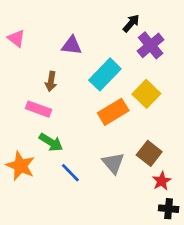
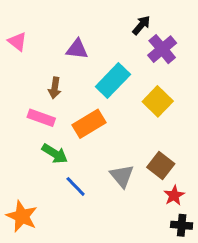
orange rectangle: (113, 112) -> (89, 124), moved
orange star: (21, 166) -> (22, 216), moved

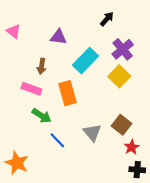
purple cross: (162, 49) -> (123, 49), moved
orange rectangle: (89, 124) -> (67, 93), turned -75

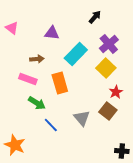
brown arrow: (42, 66) -> (37, 59), turned -104
red star: (132, 147) -> (116, 92), moved

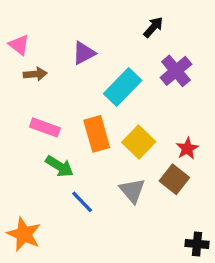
purple triangle: (52, 33) -> (84, 53), turned -35
brown arrow: (37, 59) -> (35, 74), moved
yellow square: (106, 68) -> (139, 142), moved

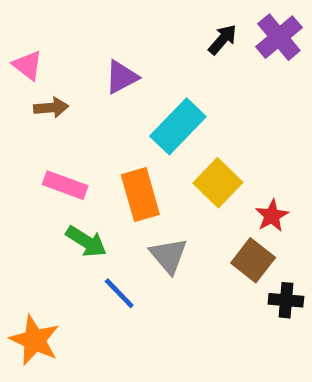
purple cross: (176, 71) -> (279, 37), moved
yellow square: (139, 142) -> (218, 183), moved
gray triangle: (132, 191) -> (169, 256), moved
black cross: (197, 244) -> (286, 300), moved

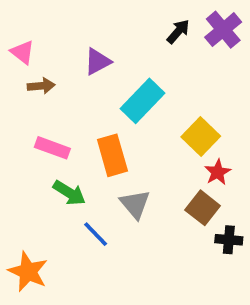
yellow square: (218, 183) -> (201, 137), moved

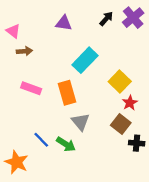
purple triangle: (97, 61) -> (64, 23), moved, turned 36
green arrow: (69, 193) -> (66, 144), moved
blue line: (96, 234) -> (41, 140), moved

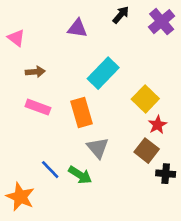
black arrow: (106, 19) -> (121, 15), moved
brown arrow: (24, 51) -> (35, 72), moved

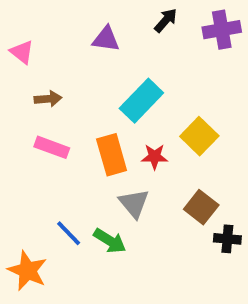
purple cross: (162, 22) -> (222, 30), turned 30
red star: (158, 125) -> (155, 157), moved, turned 30

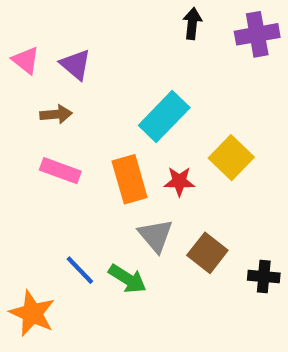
black arrow: (166, 20) -> (192, 24), turned -35
purple triangle: (106, 39) -> (76, 65), moved, turned 32
brown square: (201, 207) -> (207, 253), moved

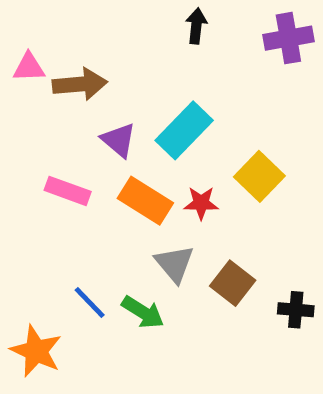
black arrow: (192, 24) -> (196, 26), moved
pink triangle: (26, 60) -> (29, 67), turned -40
purple triangle: (76, 65) -> (119, 140), moved
brown arrow: (56, 114) -> (80, 84), moved, size x1.5
orange rectangle: (130, 179) -> (145, 201), turned -42

